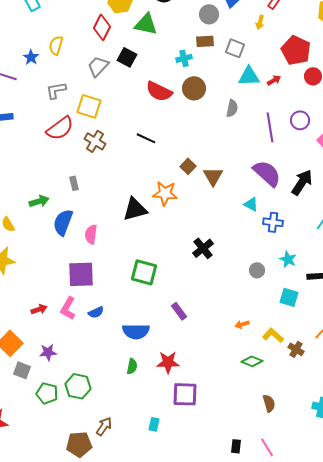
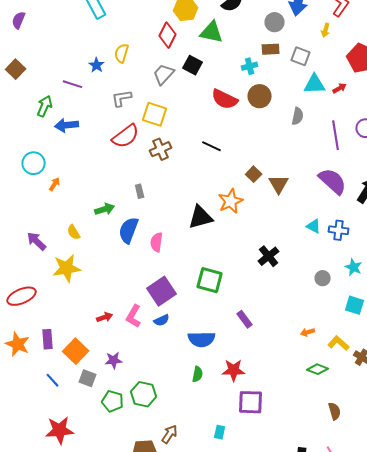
brown cross: (95, 141) -> (161, 149), turned 35
orange star: (165, 193) -> (231, 201), turned -30
cyan triangle: (251, 204) -> (314, 226), moved
purple square: (81, 274) -> (162, 291), moved, turned -32

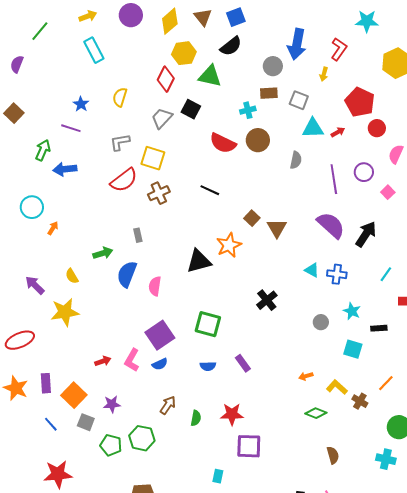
blue star: (97, 65) -> (81, 104), moved
blue semicircle: (202, 339) -> (208, 366), moved, size x0.6
brown arrow: (170, 434) -> (168, 405), moved

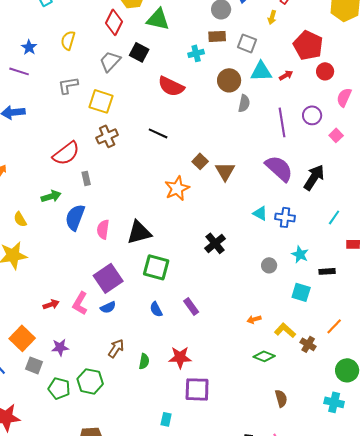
brown circle: (258, 140) -> (229, 80), moved
red semicircle: (124, 180) -> (66, 153), moved
black triangle: (199, 261) -> (139, 232), moved
blue semicircle: (208, 366) -> (156, 309), turned 63

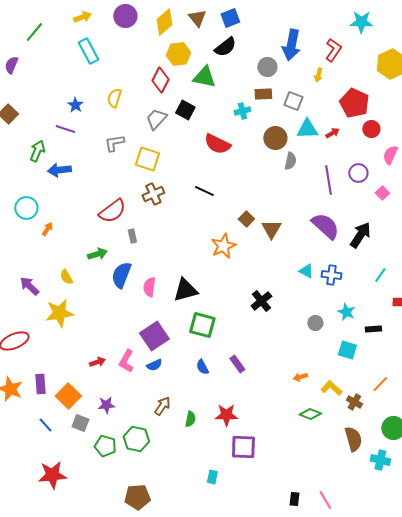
brown semicircle: (281, 398) -> (353, 439), moved, size x1.4

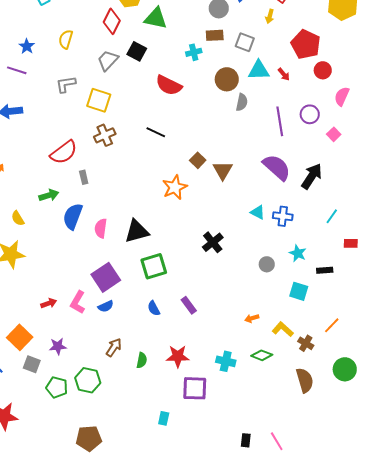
red arrow: (332, 133) -> (284, 74), turned 80
green square: (202, 325) -> (154, 266), turned -32
cyan cross: (380, 460) -> (226, 361), moved

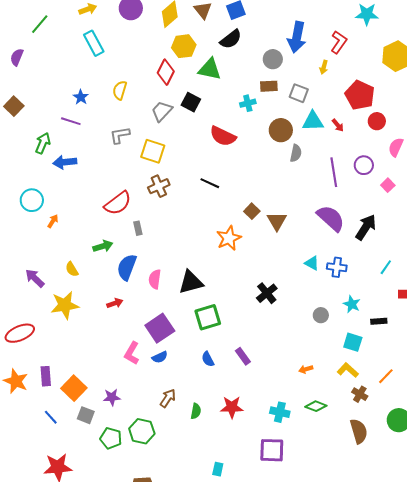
red arrow: (49, 303) -> (115, 303), moved
yellow L-shape: (283, 329) -> (348, 370), moved
purple square: (195, 388) -> (272, 450), moved

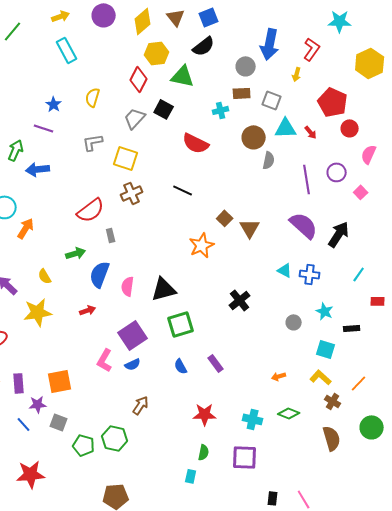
orange arrow: (53, 221) -> (26, 228), size x1.5
orange square: (74, 388) -> (60, 381), moved, turned 35
purple star: (112, 397) -> (38, 404), moved
green semicircle: (196, 411) -> (204, 452), moved

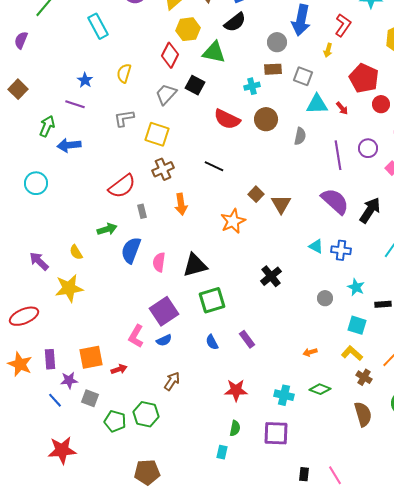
brown circle: (254, 137) -> (266, 119), moved
orange arrow: (26, 228) -> (181, 204), moved, turned 140
red arrow: (88, 310) -> (119, 369), moved

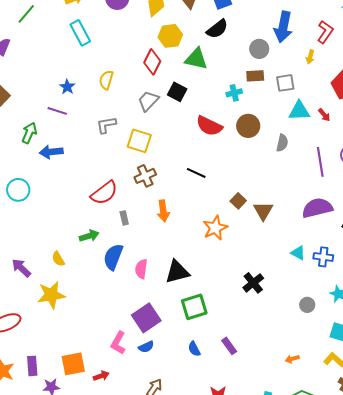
gray square: (303, 76) -> (285, 83), turned -30
purple semicircle: (335, 201) -> (317, 208), turned -56

